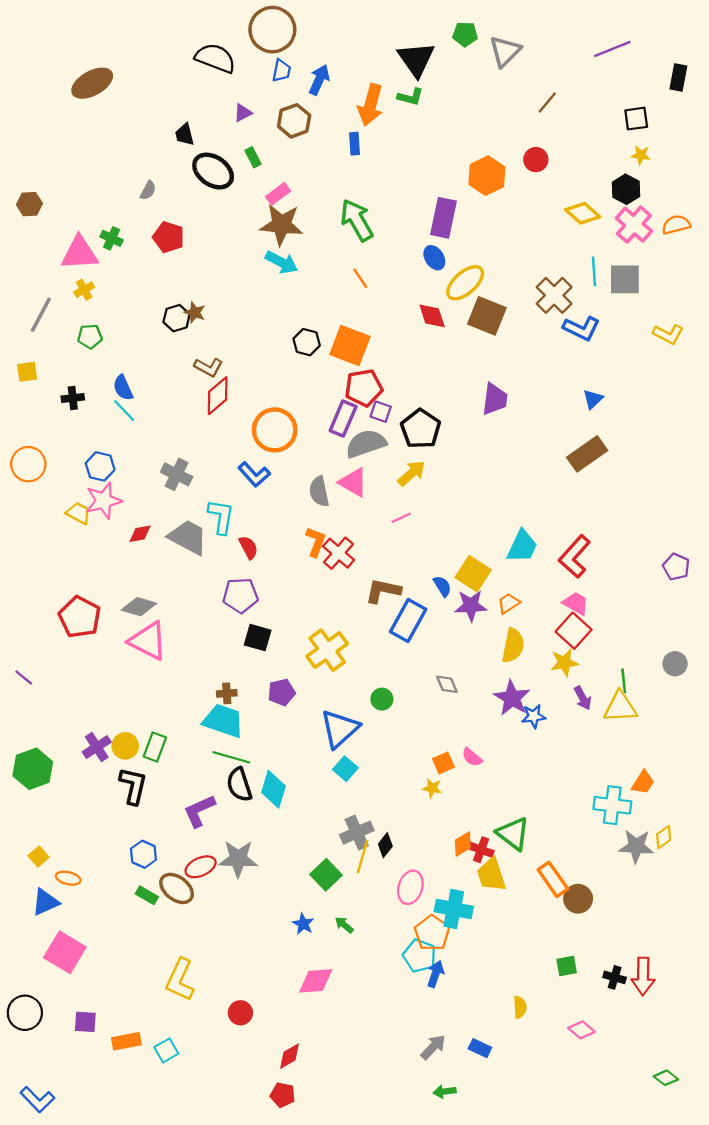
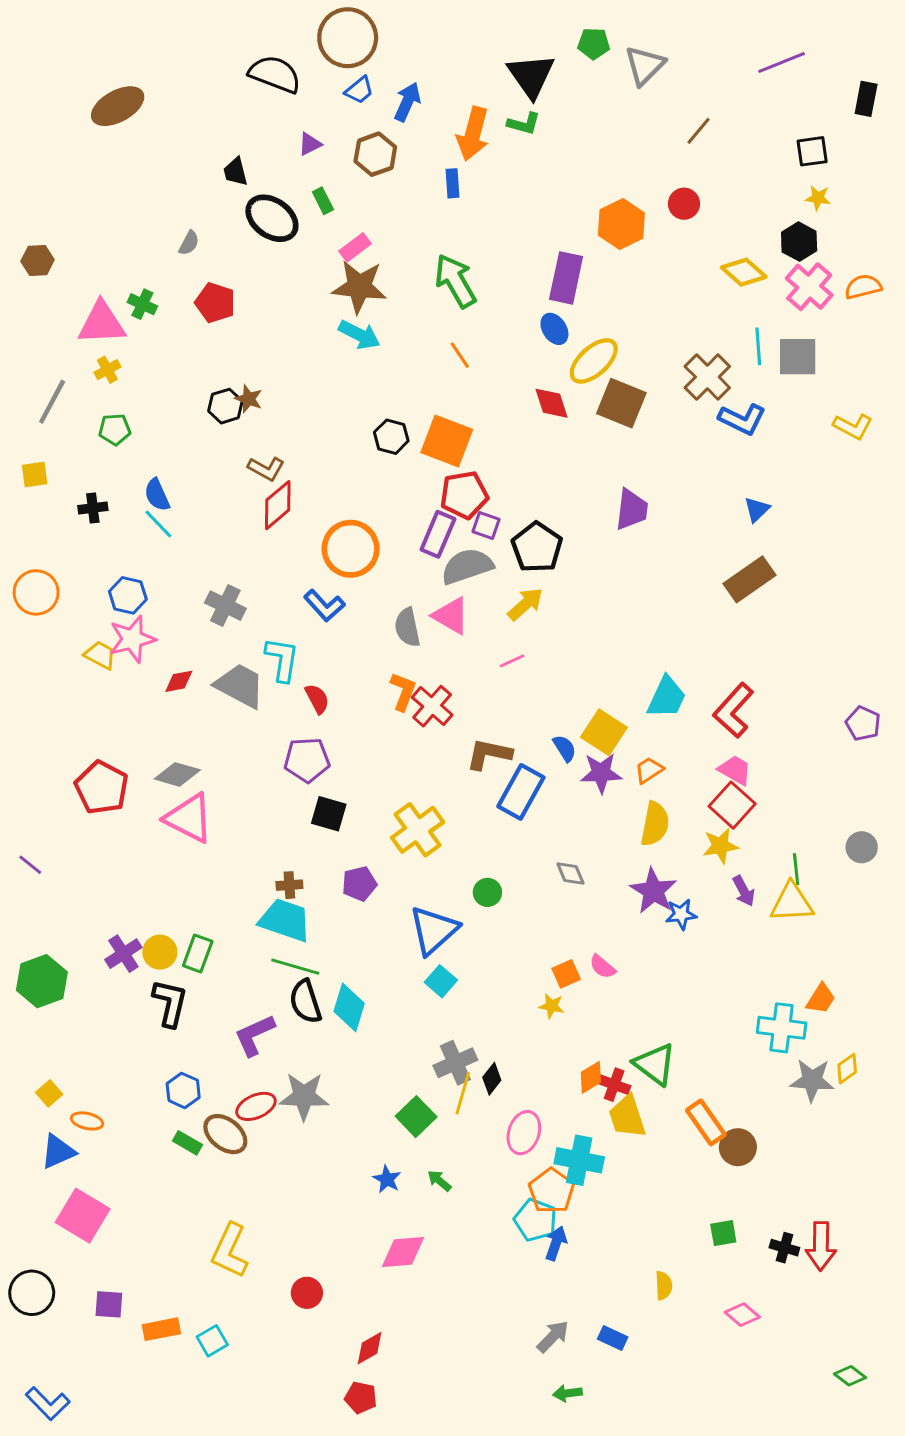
blue trapezoid: (282, 71) -> (359, 90), turned 40

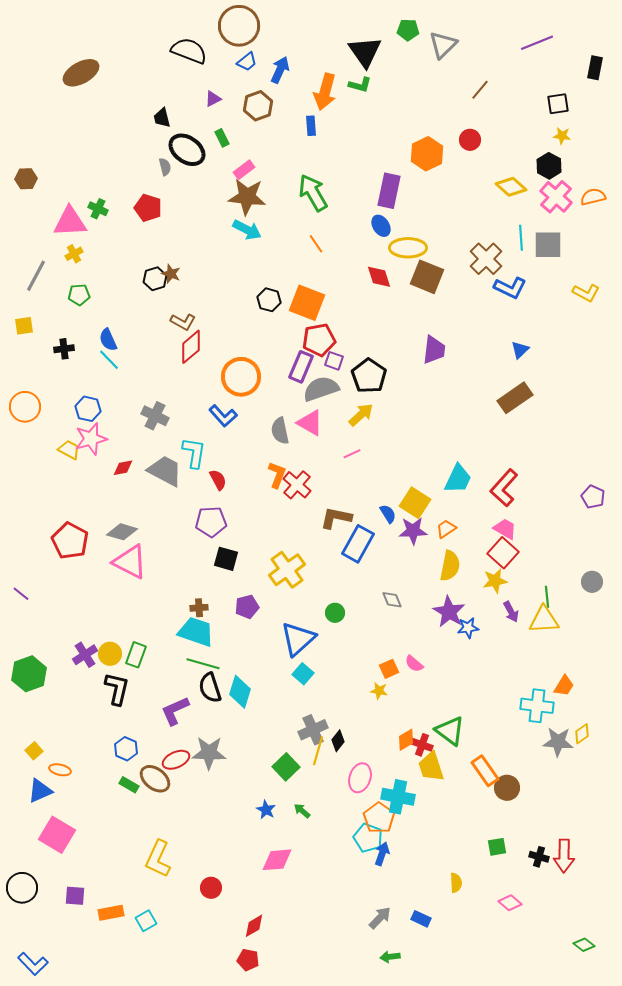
gray semicircle: (189, 243) -> (165, 167), moved, turned -42
yellow ellipse: (594, 361) -> (408, 248), turned 42

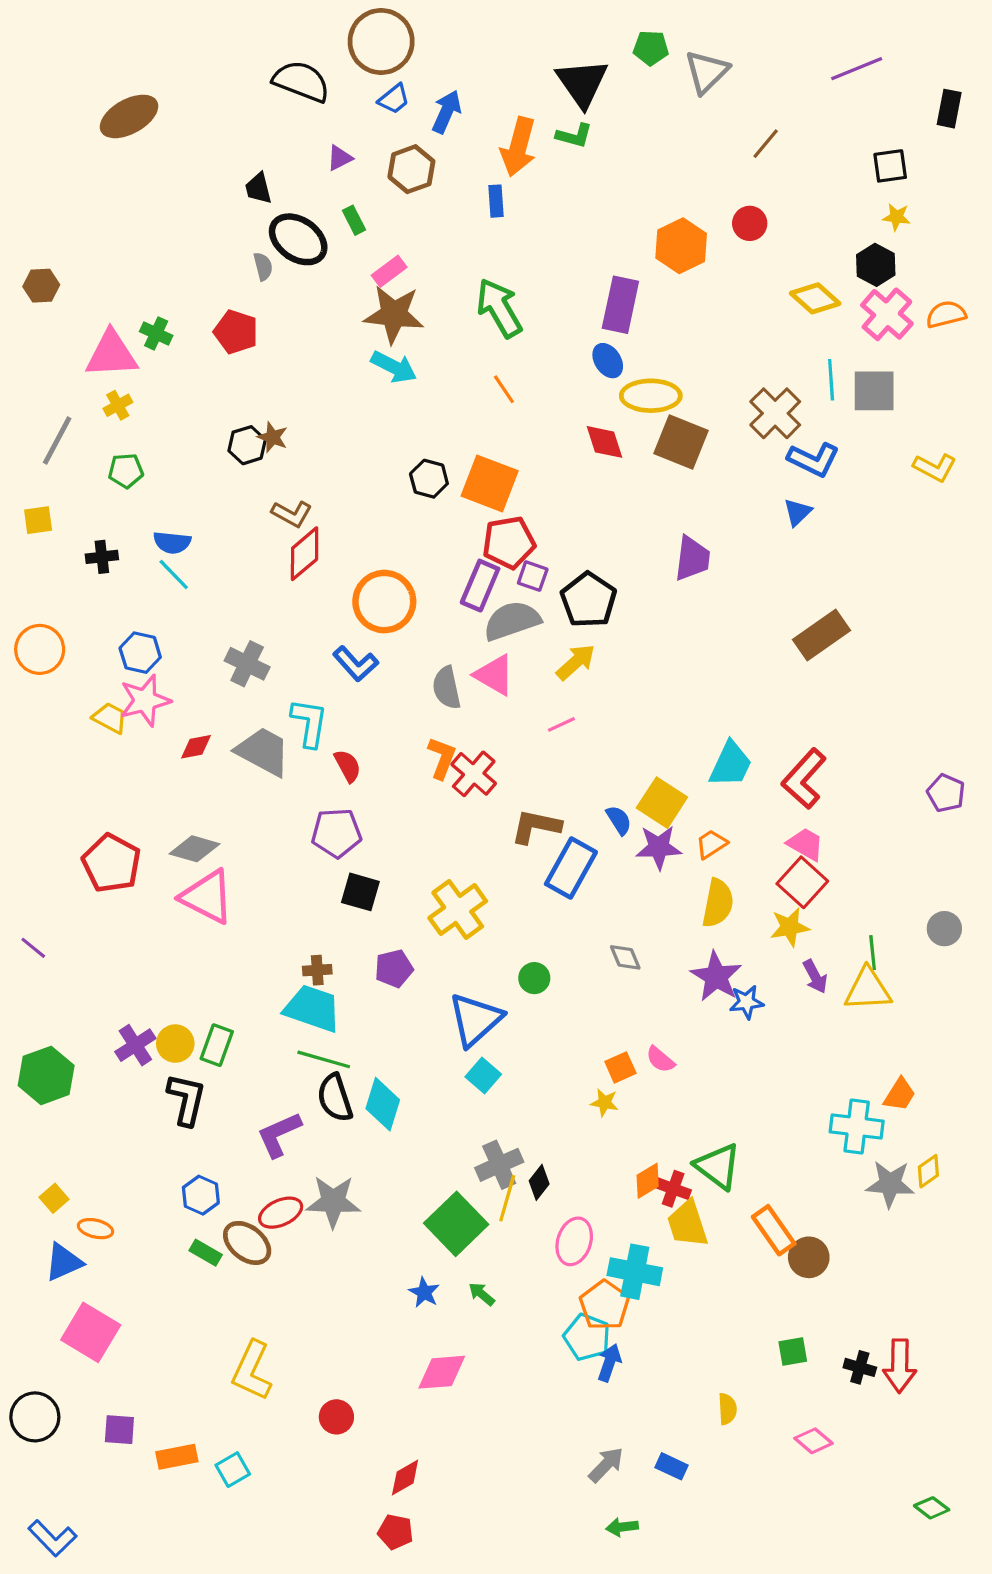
blue semicircle: (108, 340) -> (172, 543), turned -60
blue triangle: (520, 350) -> (798, 512), moved
green square: (286, 767) -> (456, 1224), size x1.4

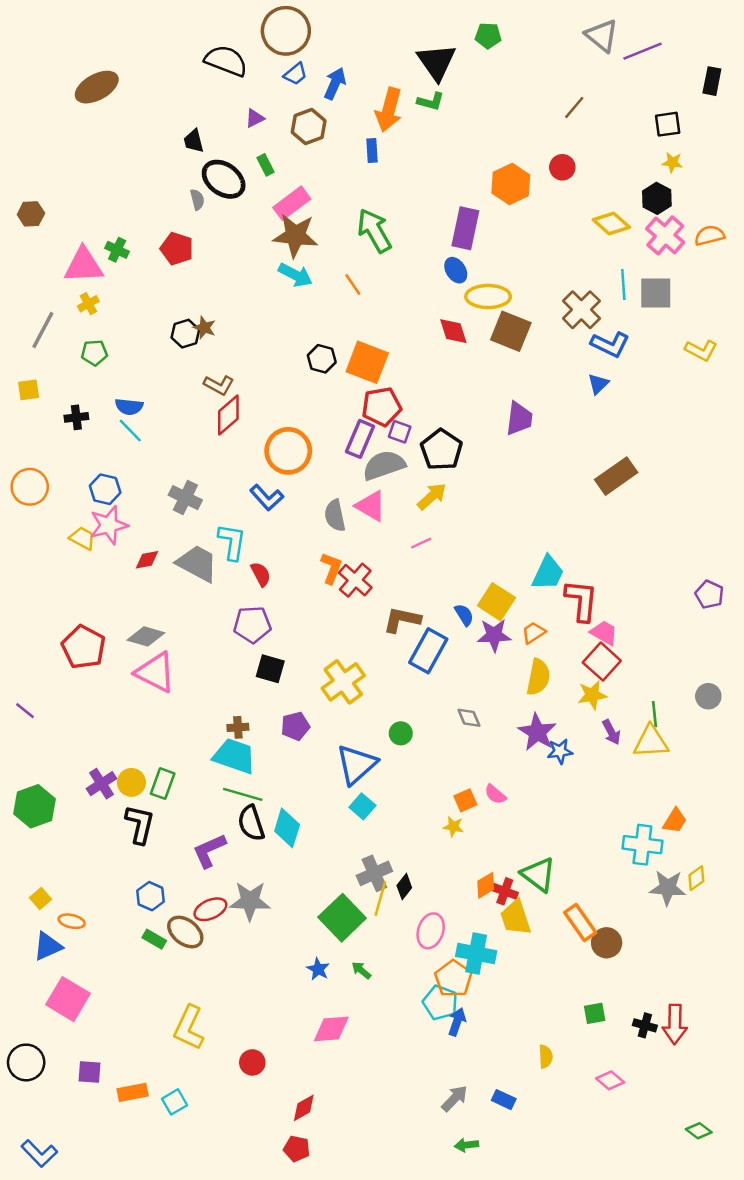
gray triangle: (707, 72) -> (602, 36), moved, turned -36
pink rectangle: (389, 271) -> (292, 203), size x1.4
orange line: (504, 389) -> (353, 285), moved
red L-shape: (804, 779) -> (581, 600), moved, turned 144

